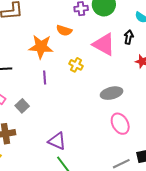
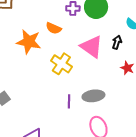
yellow cross: (76, 65) -> (61, 64), size x1.5
purple line: (45, 78) -> (69, 101), moved

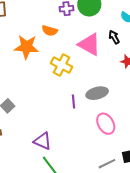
black arrow: (117, 42) -> (114, 37), turned -40

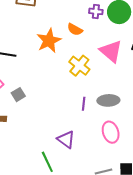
orange star: (26, 47) -> (49, 41), turned 30
purple triangle: (43, 141) -> (66, 139), moved

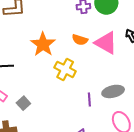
orange semicircle: (75, 29) -> (80, 40), moved
yellow cross: (79, 66) -> (65, 69), moved

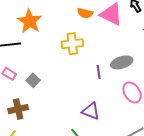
orange star: (43, 44) -> (30, 21), moved
yellow cross: (65, 69) -> (72, 44), turned -30

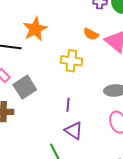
purple line: (99, 72) -> (68, 105), moved
gray square: (33, 80) -> (25, 87), size x1.6

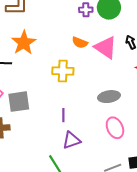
gray square: (25, 87) -> (19, 102), turned 30
purple triangle: (74, 131) -> (72, 140), turned -48

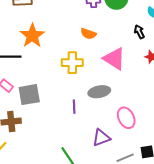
pink triangle: (106, 47) -> (114, 59), moved
gray ellipse: (109, 97) -> (99, 92), moved
purple triangle: (72, 140) -> (101, 138), moved

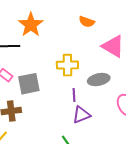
yellow cross: (72, 63) -> (67, 65), moved
purple triangle: (101, 138) -> (81, 115), moved

